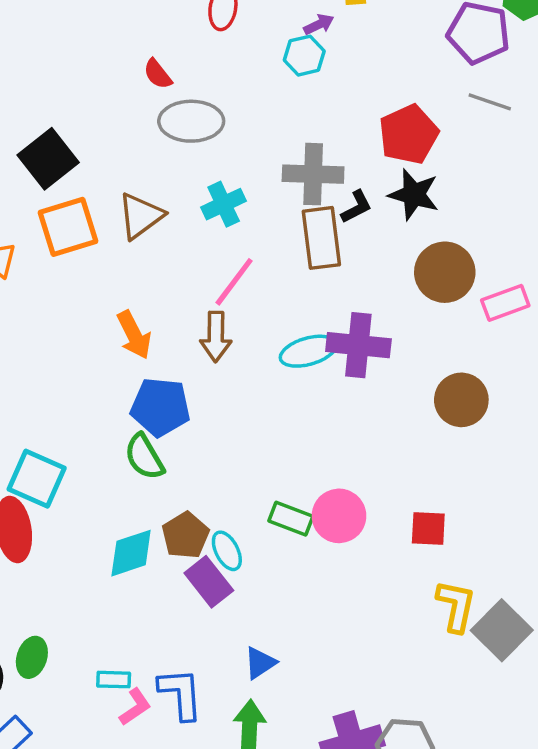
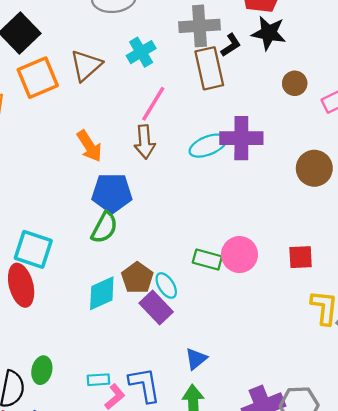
brown circle: (445, 272) -> (295, 83), size x0.6
green semicircle: (144, 457) -> (104, 228), turned -116

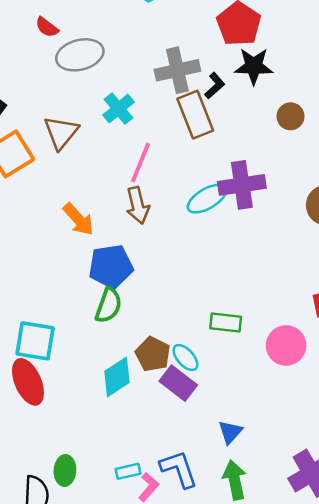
pink circle: (239, 255) -> (286, 345), moved

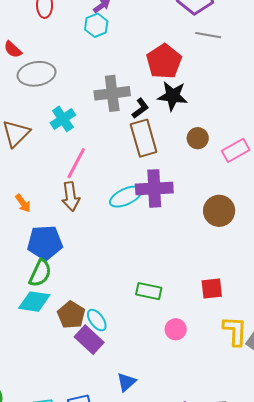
brown rectangle: (195, 115) -> (144, 138), moved
orange arrow: (78, 219) -> (23, 203), size x0.7
green rectangle: (226, 322) -> (149, 291), moved
pink circle: (286, 345) -> (176, 329), moved, size x0.7
cyan diamond: (117, 377) -> (34, 302), moved, turned 36

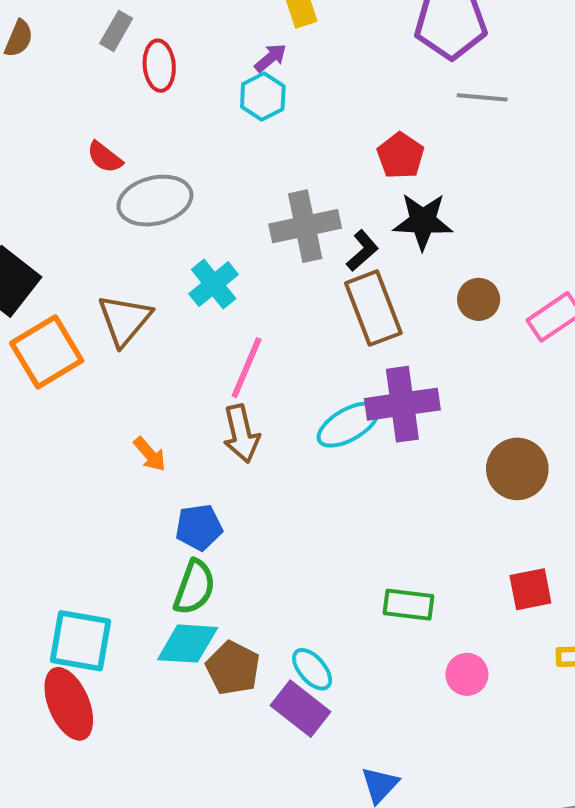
red pentagon: (164, 61) -> (401, 156), size x0.7
brown circle: (219, 211) -> (517, 469), moved
blue pentagon: (45, 243) -> (199, 527), size x0.7
brown pentagon: (71, 315) -> (233, 668), moved

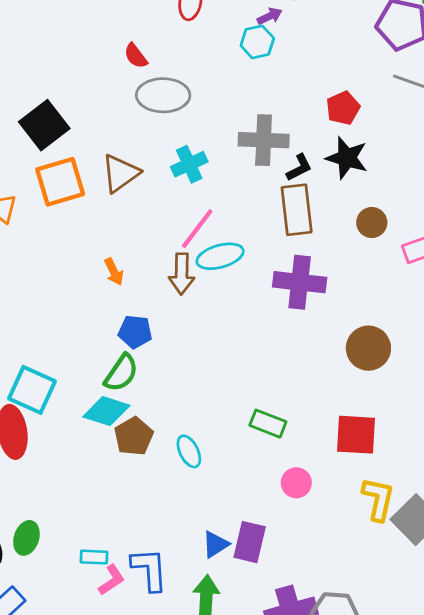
cyan ellipse: (348, 425) -> (220, 256), moved
red square: (530, 589) -> (356, 435), size x1.4
purple rectangle: (301, 709) -> (250, 542), moved, turned 51

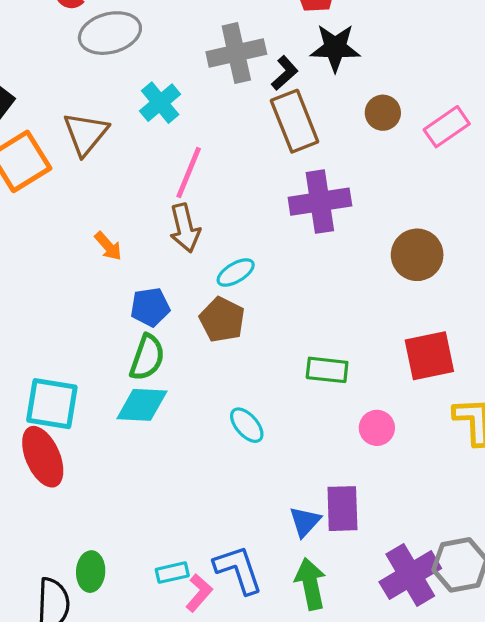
cyan ellipse: (220, 256) -> (236, 272), moved, size x0.7
brown pentagon: (134, 436) -> (222, 320), moved

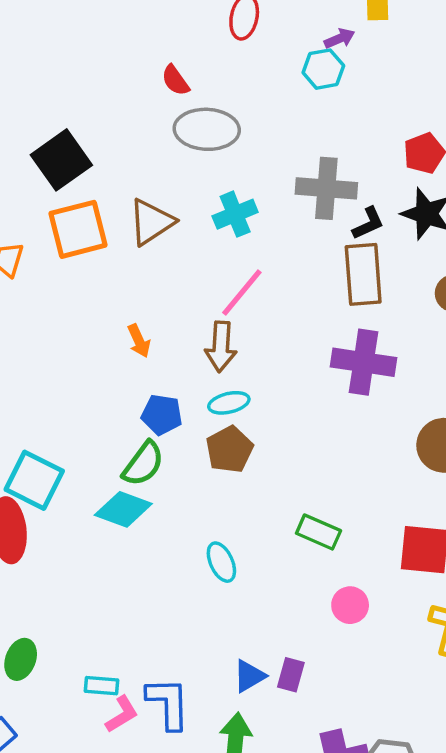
cyan ellipse: (236, 272) -> (229, 403), moved
purple rectangle: (342, 509) -> (291, 675), size x0.7

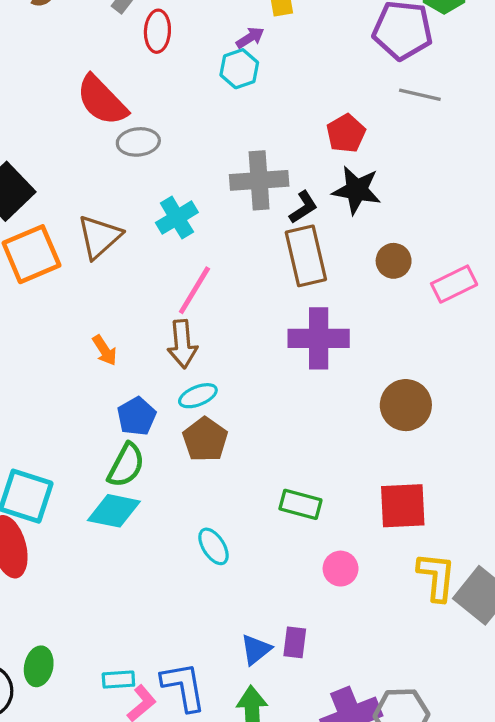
red semicircle: (175, 80) -> (102, 100), size x1.8
gray ellipse: (207, 129) -> (138, 142), size x0.7
blue pentagon: (162, 415) -> (137, 416), turned -30

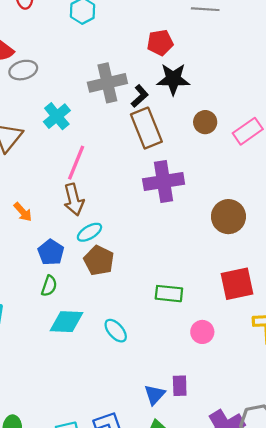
red pentagon: (346, 133) -> (160, 43), turned 30
green semicircle: (126, 465) -> (49, 286), size x0.7
cyan diamond: (114, 511) -> (66, 322), moved

